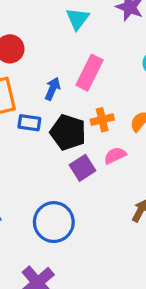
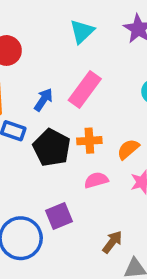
purple square: (82, 168) -> (59, 216), moved

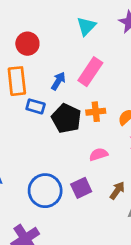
pink semicircle: (96, 180) -> (99, 154), moved
purple square: (59, 216) -> (81, 188), moved

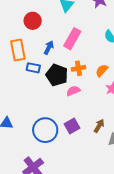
red circle: (27, 44) -> (33, 21), moved
pink semicircle: (99, 154) -> (73, 91), moved

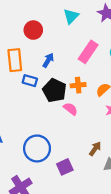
pink rectangle: (72, 39) -> (88, 52), moved
pink semicircle: (73, 91) -> (71, 109), turned 56
purple square: (72, 126) -> (65, 167), moved

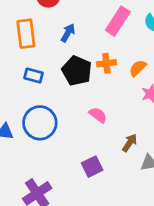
blue rectangle: (30, 81) -> (34, 76), moved
pink semicircle: (71, 109) -> (98, 115), moved
blue circle: (37, 148) -> (40, 123), moved

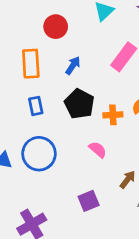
orange cross: (106, 63) -> (113, 115), moved
blue rectangle: (34, 76) -> (36, 106), turned 60

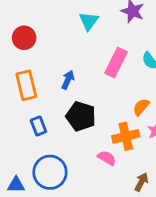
red circle: (56, 27) -> (24, 38), moved
orange cross: (113, 115) -> (126, 136), moved, size x1.4

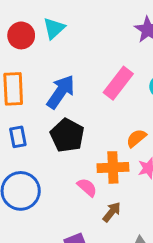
cyan triangle: (89, 21) -> (54, 28), moved
blue arrow: (68, 80) -> (61, 92), size x1.6
brown arrow: (141, 182) -> (112, 212), moved

